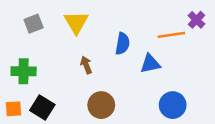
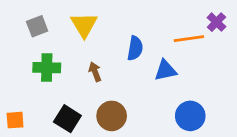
green cross: (24, 71) -> (47, 68), moved
black square: (42, 108) -> (67, 119), moved

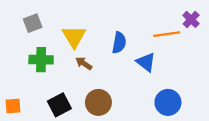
yellow triangle: (84, 25) -> (74, 37), moved
blue triangle: (165, 70) -> (146, 62), turned 50
brown arrow: (95, 72) -> (84, 63), turned -35
black square: (67, 119) -> (59, 105), turned 30

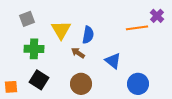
blue semicircle: (119, 43) -> (88, 35), moved
blue triangle: (146, 62) -> (113, 61), moved
brown arrow: (84, 63) -> (78, 53), moved
black square: (59, 105) -> (39, 80), moved, turned -30

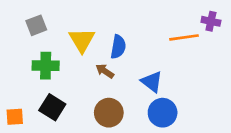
purple cross: (157, 16) -> (211, 21), turned -32
blue circle: (138, 84) -> (163, 113), moved

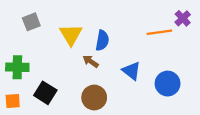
purple cross: (211, 21) -> (183, 18), turned 35
green cross: (46, 66) -> (17, 67), moved
blue circle: (163, 113) -> (168, 84), moved

